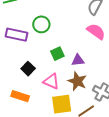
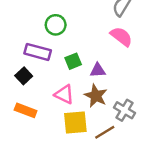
purple rectangle: (17, 35) -> (38, 52), moved
black square: (28, 69) -> (24, 76), moved

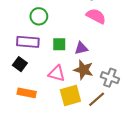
green square: (73, 61) -> (59, 44), turned 32

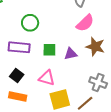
pink semicircle: (96, 16) -> (85, 23), turned 108
black square: (20, 64) -> (17, 75), moved
brown star: (83, 70) -> (95, 47), moved

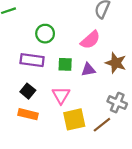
pink semicircle: (85, 23) -> (90, 40), moved
pink triangle: (47, 78) -> (61, 95), turned 42

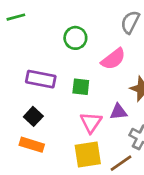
green circle: (45, 34) -> (75, 38), moved
purple triangle: (88, 70) -> (118, 112), moved
pink triangle: (61, 95) -> (91, 122), moved

